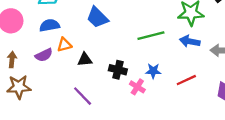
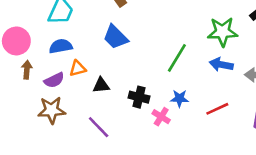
green line: (151, 36) -> (177, 58), turned -45
brown arrow: (12, 60) -> (27, 70), moved
brown star: (19, 87) -> (52, 110), moved

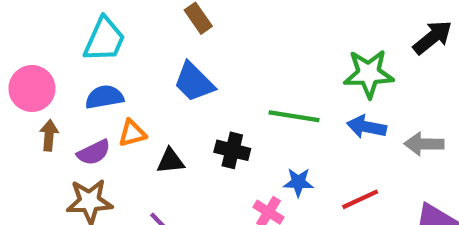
green line: (177, 58) -> (294, 116), turned 68
black cross: (139, 97) -> (232, 150), moved

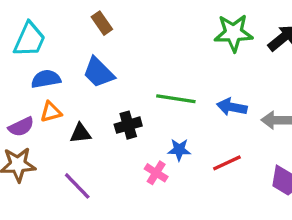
green star: (369, 74) -> (234, 33), moved
blue semicircle: (104, 97) -> (46, 79), moved
black cross: (232, 150) -> (128, 125), turned -30

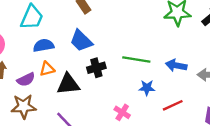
black cross: (128, 125) -> (96, 68), moved
black triangle: (80, 133) -> (68, 84), size x1.5
blue star: (179, 150) -> (147, 88), moved

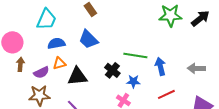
blue arrow: (176, 65) -> (160, 66), moved, turned 66
black cross: (96, 68) -> (112, 70), moved, turned -35
blue star: (147, 88) -> (133, 81), moved

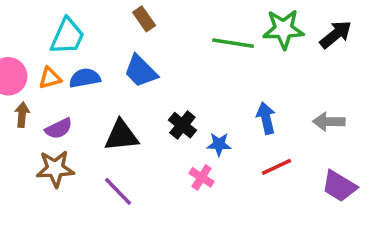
green line: (135, 55) -> (233, 43), moved
orange triangle: (59, 63) -> (50, 78), moved

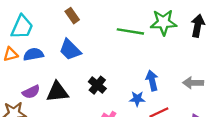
black arrow: (336, 34) -> (198, 26), turned -40
purple semicircle: (59, 129) -> (31, 92), moved
blue star: (219, 144) -> (137, 99), moved

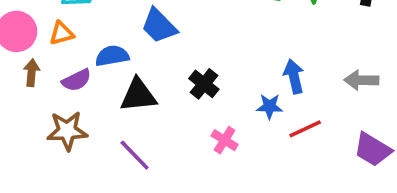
blue semicircle: (33, 54) -> (112, 56), moved
purple semicircle: (31, 92) -> (77, 80), moved

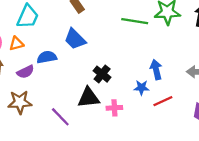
black triangle: (138, 95) -> (89, 98), moved
pink cross: (225, 140) -> (114, 108), turned -35

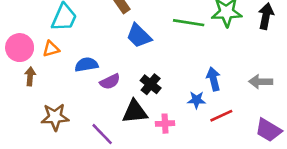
blue trapezoid: (75, 39) -> (139, 36), moved
purple semicircle: (25, 72) -> (110, 82), moved

